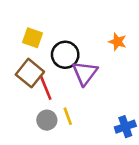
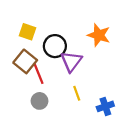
orange star: (117, 42) -> (99, 35), size x1.5
yellow line: (68, 116) -> (77, 93), moved

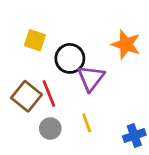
brown square: (25, 61) -> (26, 96), moved
yellow line: (77, 93) -> (87, 123), moved

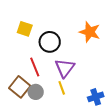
purple triangle: (91, 78) -> (65, 68), moved
brown square: (26, 96) -> (20, 87), moved

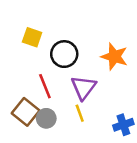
orange star: (90, 32) -> (114, 57), moved

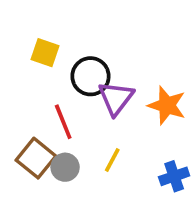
orange star: (114, 57) -> (167, 105), moved
purple triangle: (84, 87) -> (116, 98), moved
yellow line: (80, 113) -> (112, 160), turned 48

